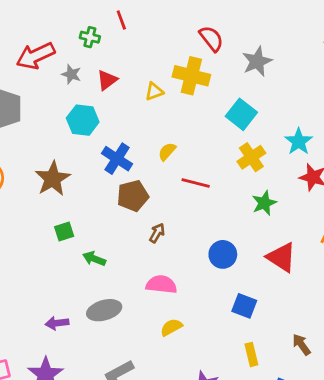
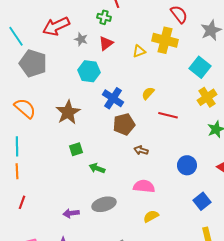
green cross: (90, 37) -> (104, 17), moved
brown arrow: (157, 233) -> (141, 150), turned -104
blue square: (244, 306) -> (202, 201), turned 30

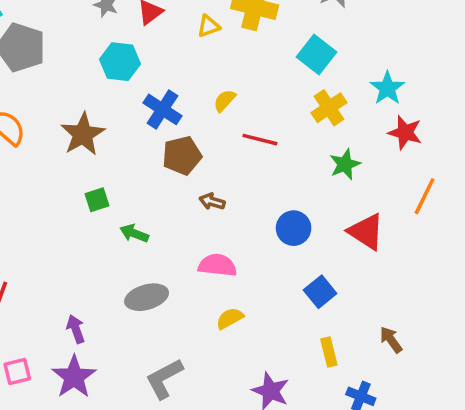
purple arrow: (71, 213) -> (76, 329), moved, turned 77

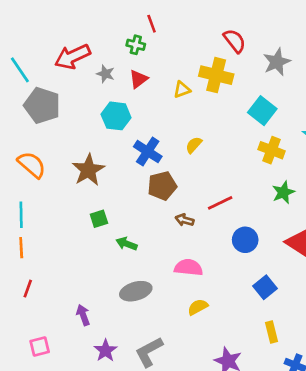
yellow cross: (329, 108) -> (272, 150), turned -35
red line: (260, 140) -> (220, 203), moved, turned -40
purple star: (74, 377) -> (105, 350), moved, size x0.7

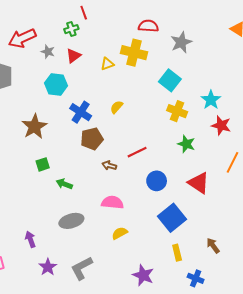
red semicircle: (235, 41) -> (148, 26), turned -48
green cross: (136, 45) -> (71, 29), turned -32
green star: (283, 192) -> (186, 144), turned -30
blue square: (265, 287) -> (172, 218), size x1.5

